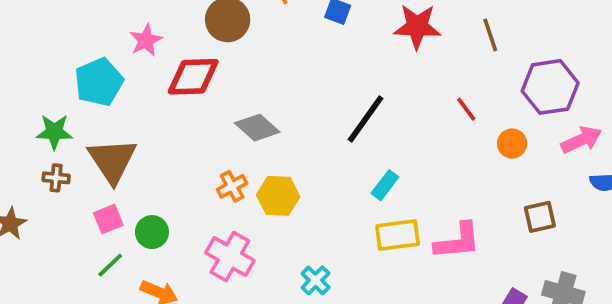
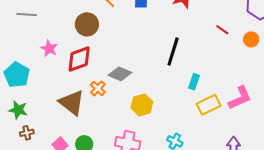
cyan pentagon: (99, 82) -> (17, 75), moved
green star: (54, 132) -> (18, 110), turned 30
brown triangle: (112, 161) -> (72, 103), moved
orange cross: (232, 186) -> (98, 88), moved

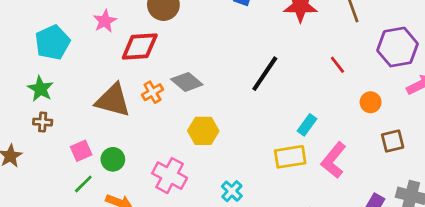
orange circle: (251, 39) -> (371, 102), moved
cyan rectangle: (194, 82) -> (307, 125), moved
pink L-shape: (240, 98) -> (334, 160), turned 136
brown triangle: (72, 103) -> (113, 100), turned -40

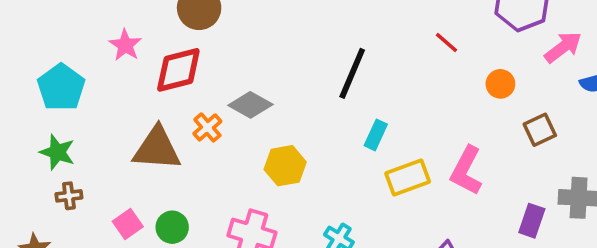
cyan rectangle: (307, 125) -> (376, 135), moved

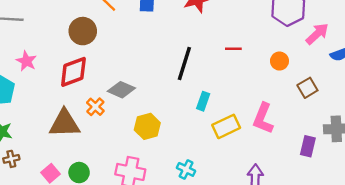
red line: (446, 42) -> (233, 49), moved, turned -35
pink star: (125, 45) -> (26, 61), moved

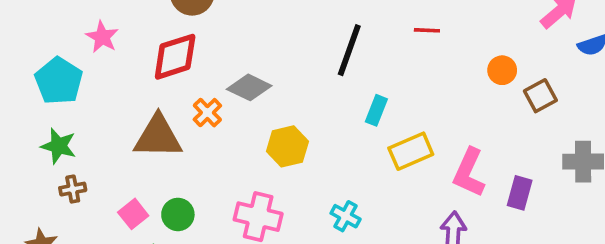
orange circle: (279, 61) -> (502, 70), moved
pink L-shape: (263, 118) -> (469, 173), moved
purple rectangle: (308, 146) -> (520, 193), moved

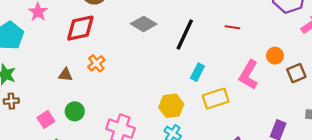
gray diamond: (249, 87) -> (144, 24), moved
brown triangle: (158, 137) -> (65, 75), size x0.5
yellow hexagon: (287, 146) -> (171, 106), moved
pink L-shape: (469, 173) -> (249, 75), moved
green circle: (178, 214) -> (75, 111), moved

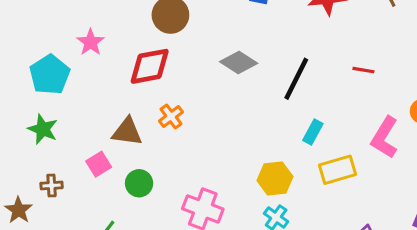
brown triangle: (65, 75) -> (127, 132), size x1.5
brown cross: (11, 101) -> (52, 185), moved
pink square: (46, 119) -> (99, 164), moved

